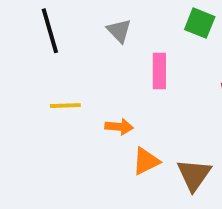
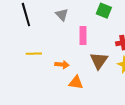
orange triangle: (146, 161) -> (76, 83), turned 35
brown triangle: (194, 175) -> (99, 61), moved

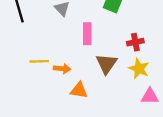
yellow line: (34, 54) -> (39, 61), moved

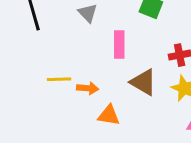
brown triangle: (107, 64) -> (143, 82), turned -35

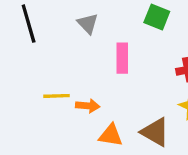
brown triangle: (143, 82) -> (155, 132), moved

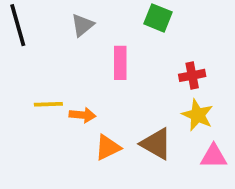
gray triangle: (88, 24) -> (82, 25), turned 35
orange triangle: (111, 135) -> (108, 147), turned -35

